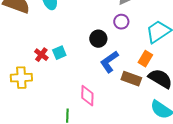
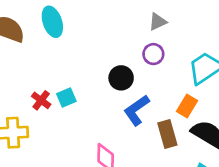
brown rectangle: (131, 79) -> (167, 134), turned 54

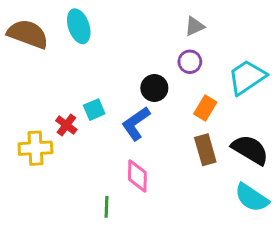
red cross: (41, 100) -> (66, 125), moved
orange rectangle: (187, 106) -> (205, 108), moved
blue L-shape: (137, 110) -> (136, 124), moved

